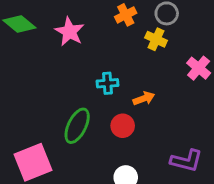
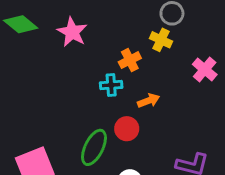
orange cross: (126, 15) -> (130, 60), moved
green ellipse: (77, 126) -> (94, 147), moved

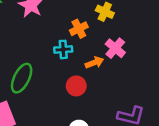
pink cross: (205, 69) -> (115, 48), moved
green ellipse: (94, 147) -> (22, 78), moved

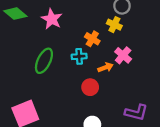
orange cross: (79, 29) -> (92, 39), turned -32
green ellipse: (22, 78) -> (44, 61), moved

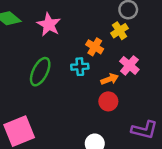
yellow cross: (114, 25) -> (120, 31), turned 32
red circle: (90, 87) -> (108, 101), moved

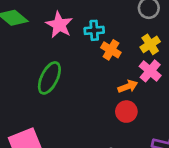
yellow cross: (120, 31) -> (150, 44), moved
cyan cross: (80, 67) -> (94, 30), moved

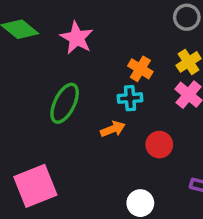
cyan cross: (94, 30) -> (130, 98), moved
orange arrow: (128, 86) -> (113, 129), moved

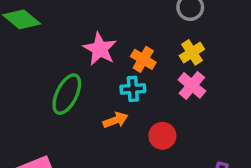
pink star: (77, 38) -> (100, 49), moved

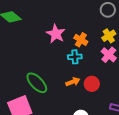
green ellipse: (67, 94) -> (37, 83), moved, turned -70
orange arrow: (115, 120) -> (73, 82), moved

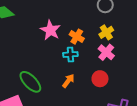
orange arrow: (73, 82) -> (68, 81), turned -32
red circle: (92, 84) -> (100, 79), moved

